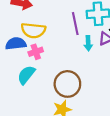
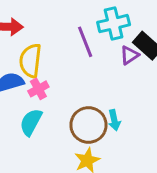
yellow semicircle: (33, 30) -> (30, 61), turned 100
cyan arrow: (88, 43) -> (114, 120), moved

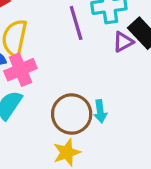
pink cross: (38, 89) -> (20, 70), size x1.4

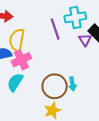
purple triangle: (123, 42) -> (85, 40), turned -32

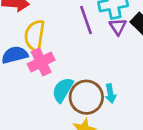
purple triangle: (85, 40) -> (118, 27), moved
cyan semicircle: (15, 82) -> (63, 90), moved

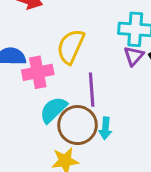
purple line: (86, 20) -> (92, 90), moved
yellow semicircle: (35, 35) -> (71, 47), moved

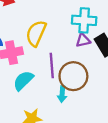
purple triangle: (134, 56) -> (83, 40), turned 35
brown circle: (78, 125) -> (73, 76), moved

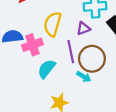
purple triangle: (83, 40) -> (83, 28), moved
cyan arrow: (62, 94) -> (84, 77), turned -56

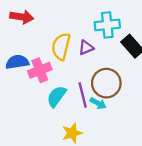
purple triangle: (83, 28) -> (86, 48), moved
purple line: (71, 52) -> (83, 95), moved

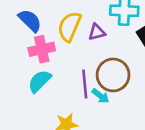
blue semicircle: (17, 62) -> (30, 21), moved, turned 45
cyan semicircle: (56, 96) -> (40, 81), moved

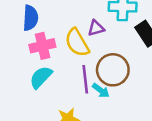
blue semicircle: (30, 21) -> (30, 18), turned 50
yellow semicircle: (69, 27) -> (77, 43), moved, turned -52

